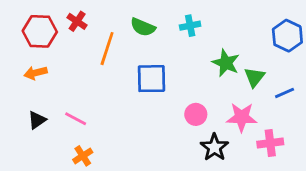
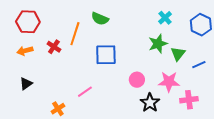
red cross: (77, 21) -> (54, 47), moved
cyan cross: (190, 26) -> (165, 18), moved, turned -32
green star: (226, 63) -> (158, 44), turned 30
pink line: (76, 119) -> (85, 92), moved, turned -63

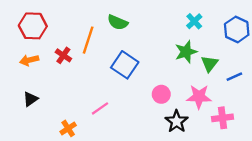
blue square: (106, 55) -> (125, 65), turned 35

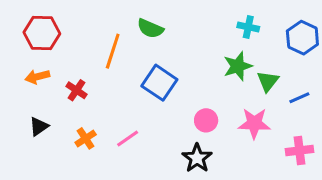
cyan cross: (194, 21) -> (248, 27), turned -35
red cross: (63, 55) -> (77, 90), moved
pink cross: (223, 118) -> (299, 151), moved
black star: (177, 121) -> (197, 158), moved
orange cross: (68, 128) -> (86, 138), moved

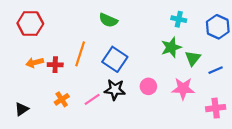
orange line: (113, 51) -> (80, 54), moved
orange arrow: (37, 77) -> (35, 63), moved
red cross: (77, 90) -> (55, 65), turned -32
black triangle: (39, 126) -> (22, 109), moved
black star: (197, 158) -> (115, 90), moved, turned -30

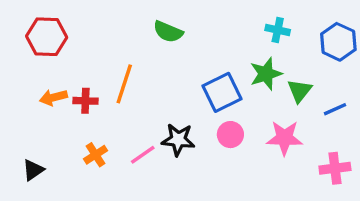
blue square: (115, 59) -> (222, 92), moved, turned 30

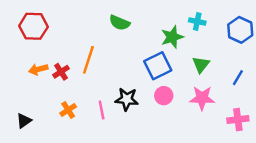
green star: (266, 74) -> (172, 37), moved
green triangle: (300, 91) -> (201, 65), moved
red cross: (85, 101) -> (61, 72), turned -35
blue line: (335, 109) -> (238, 78), turned -35
pink line: (143, 155) -> (102, 110), turned -66

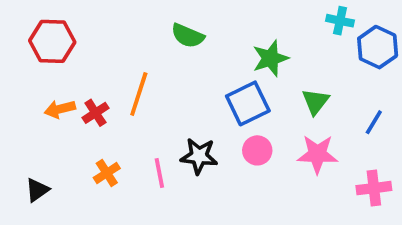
cyan cross: (197, 22) -> (340, 21), moved

